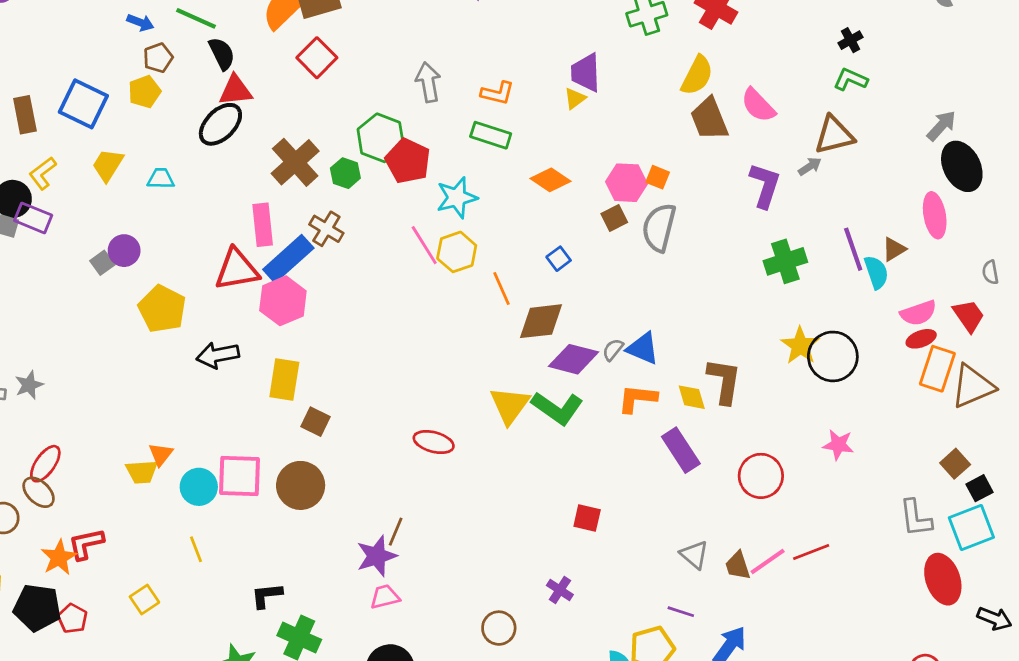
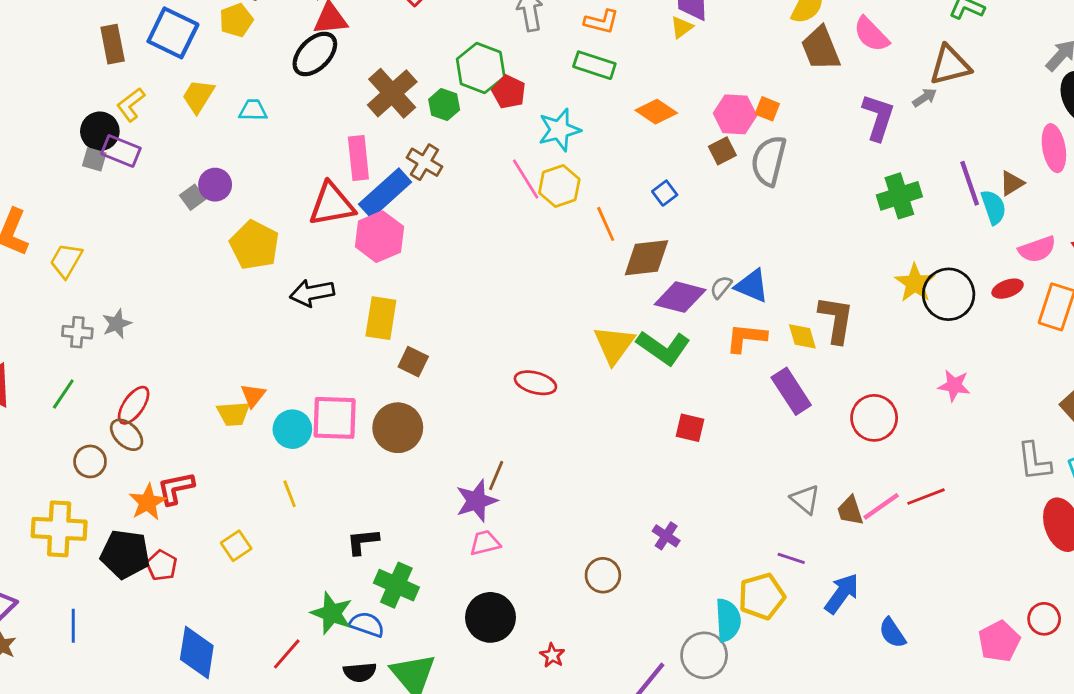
red pentagon: (408, 161) -> (509, 92), size x0.7
red ellipse: (921, 339) -> (1008, 289), moved
red square: (587, 518) -> (690, 428), moved

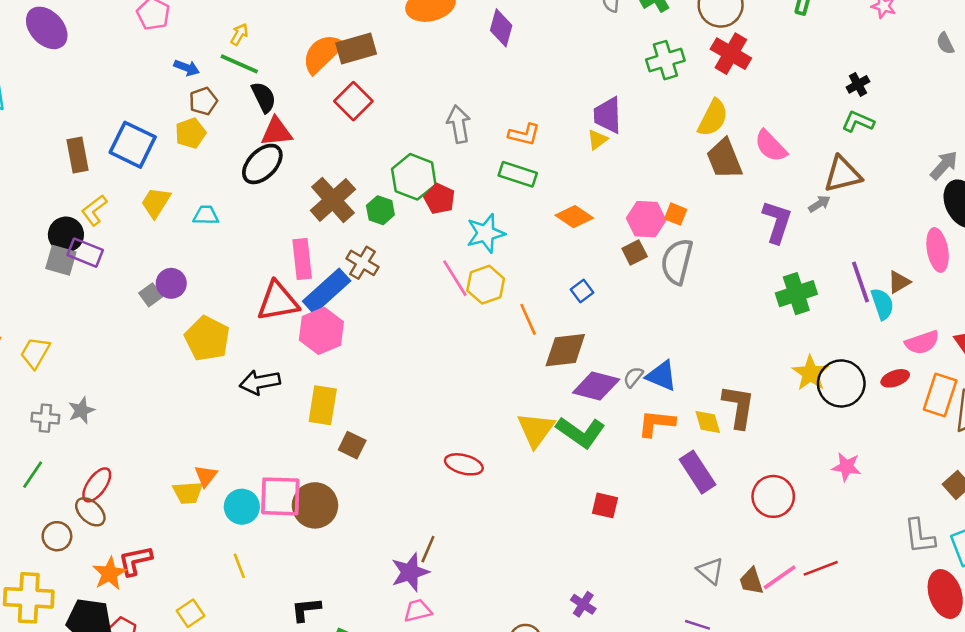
gray square: (94, 159) -> (61, 260), size x1.4
brown circle: (398, 428) -> (315, 505), moved

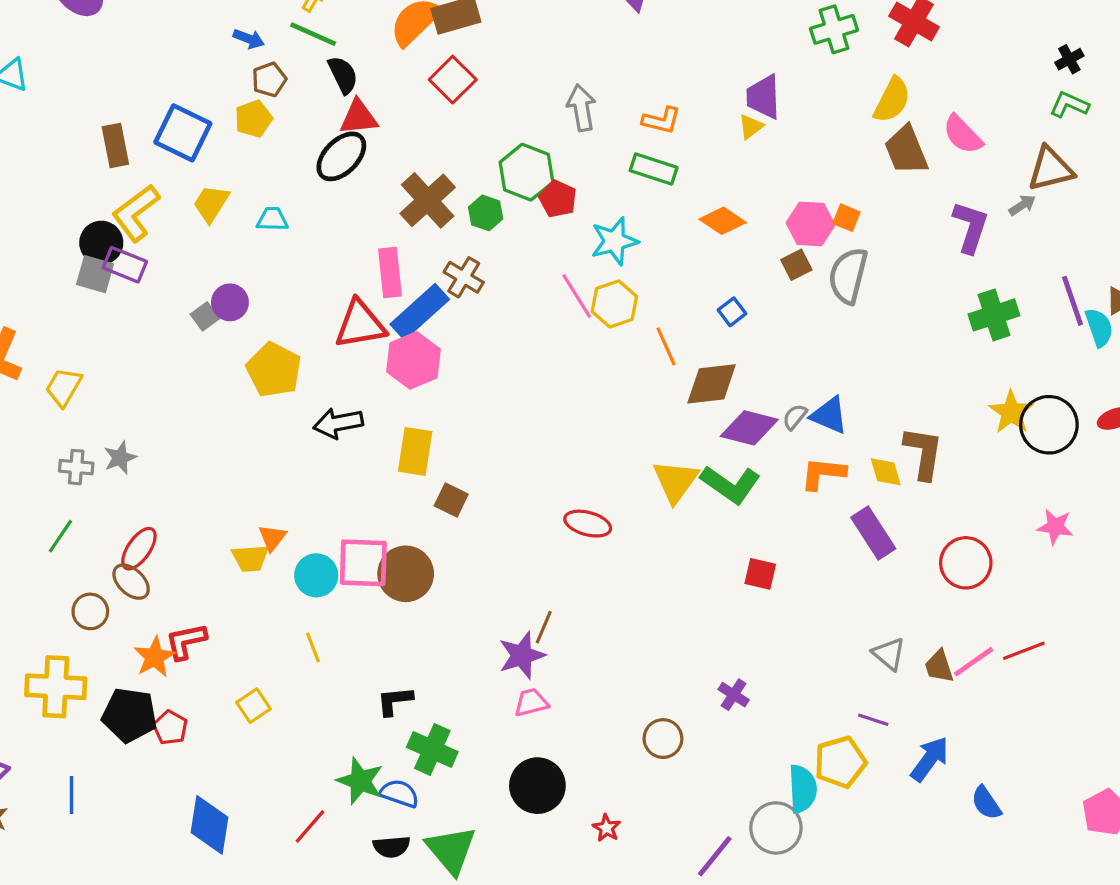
yellow L-shape: (94, 210) -> (136, 213), size x1.5

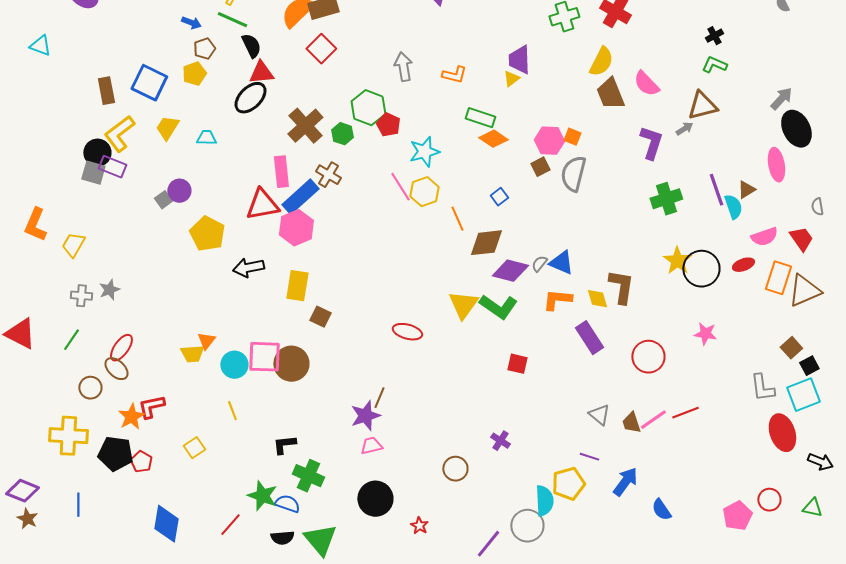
green rectangle: (654, 169) -> (480, 118), moved

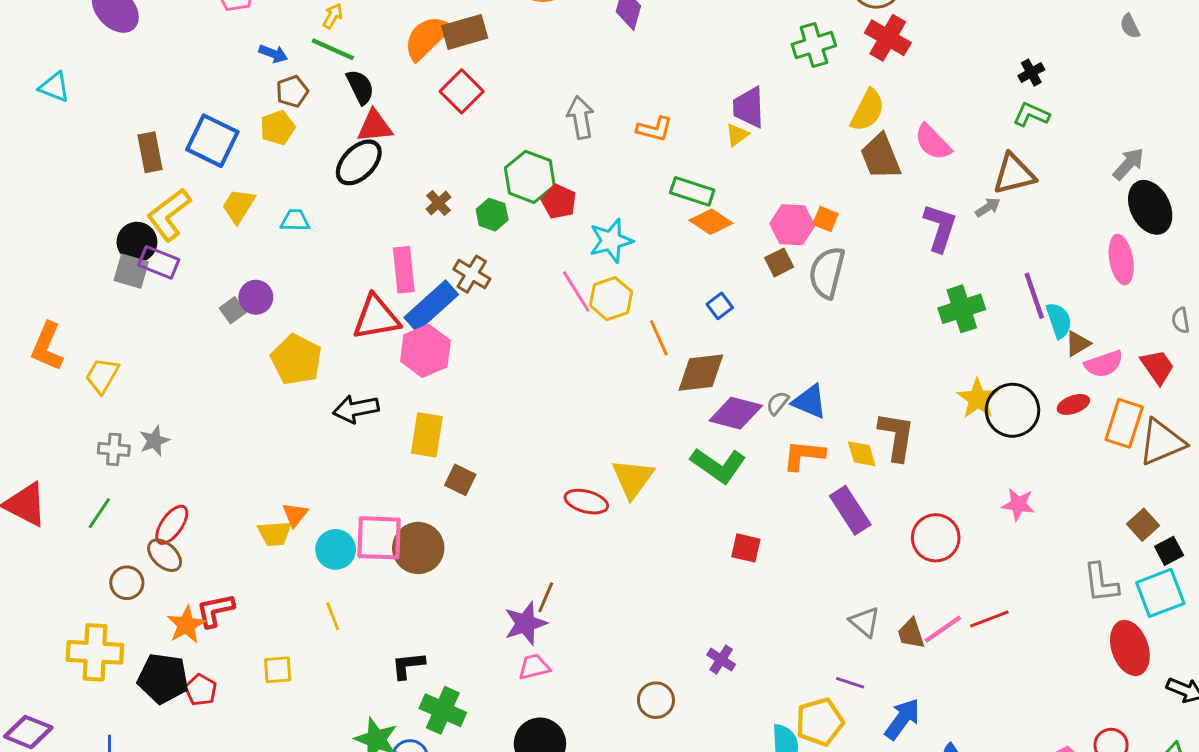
brown cross: (305, 126) -> (438, 203), size x0.5
brown triangle: (746, 190) -> (1078, 344), moved
yellow triangle: (463, 305) -> (633, 478), moved
yellow square: (194, 448) -> (278, 670), turned 30

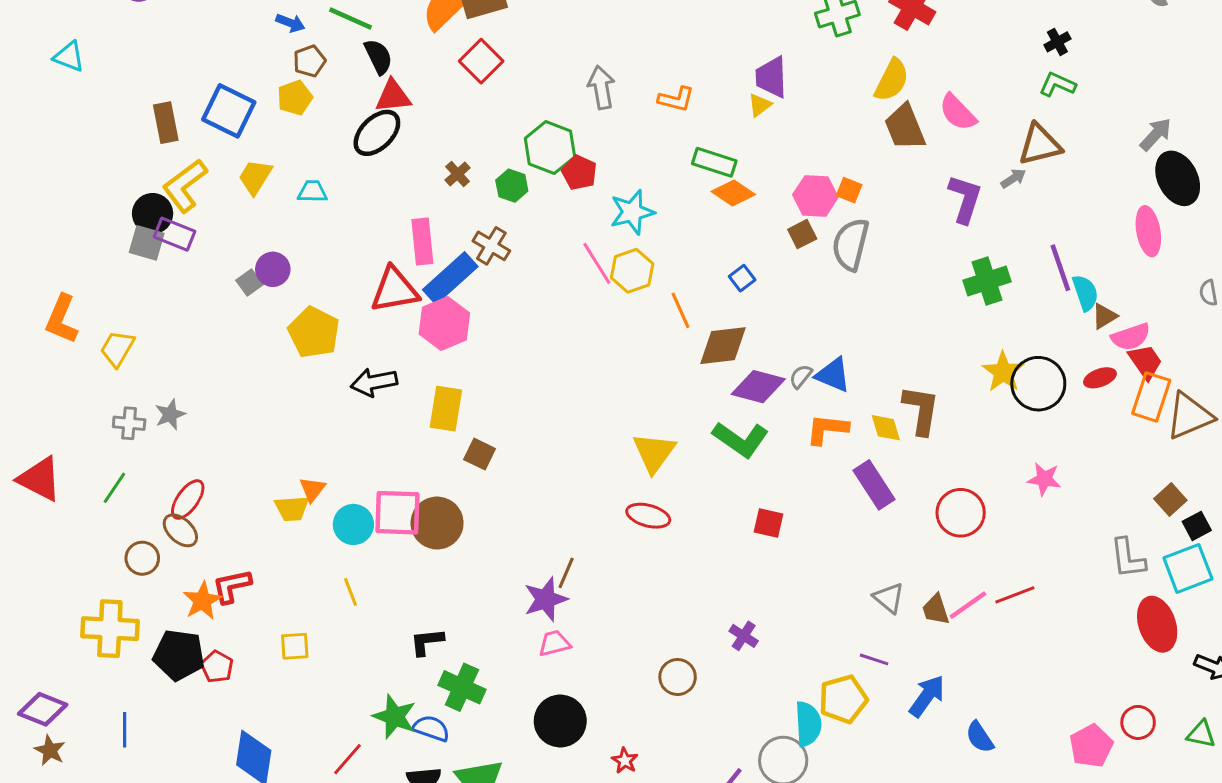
red trapezoid: (1157, 367) -> (1145, 362), moved
red ellipse: (586, 502) -> (648, 516), moved

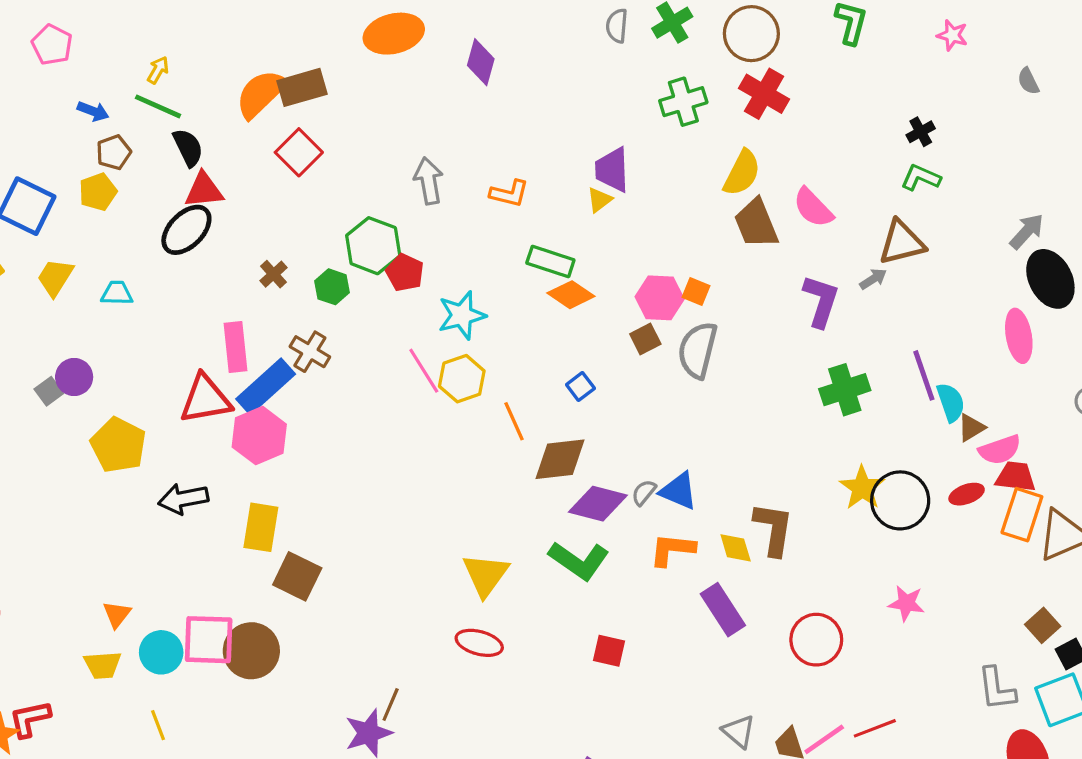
red trapezoid: (1145, 362) -> (1016, 477), turned -48
brown square: (480, 454) -> (297, 576), size x1.4
yellow trapezoid: (292, 508) -> (103, 665), moved

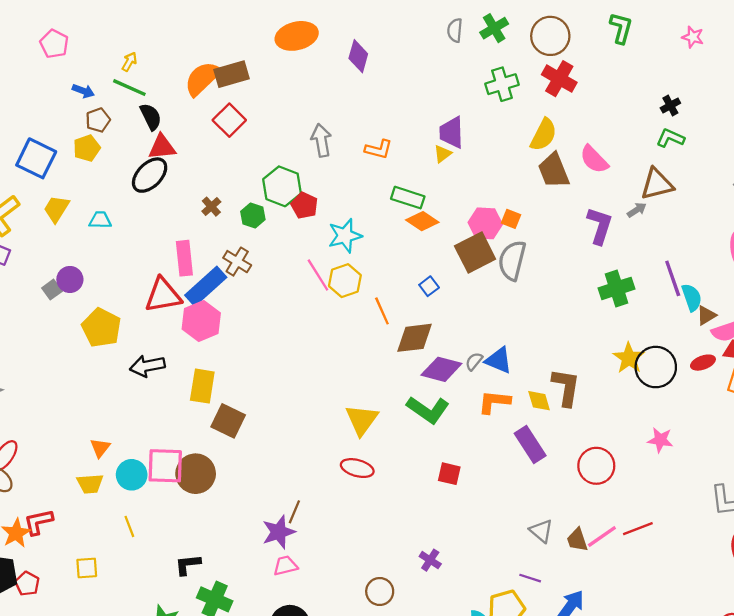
brown square: (645, 339) -> (475, 253), size x1.8

